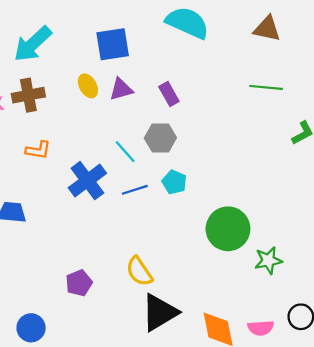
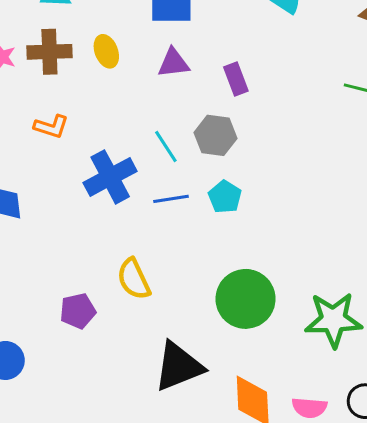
yellow ellipse: (88, 86) -> (106, 51), moved
green circle: (228, 229) -> (246, 299), moved
green star: (268, 260) -> (333, 320), size x1.5
yellow semicircle: (139, 271) -> (134, 279), moved

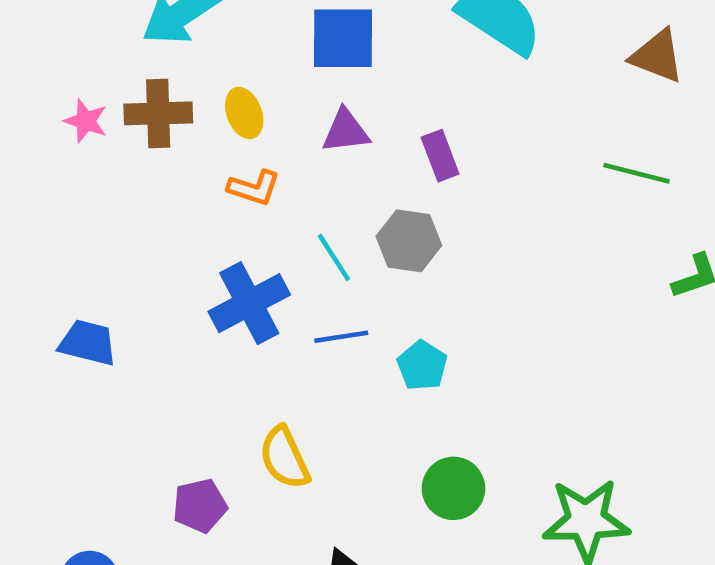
orange L-shape: (51, 127) -> (254, 188), moved
cyan pentagon: (225, 197) -> (422, 366), moved
green circle: (246, 299) -> (453, 488), size x0.7

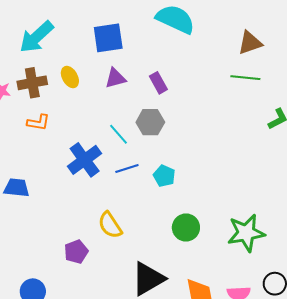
brown triangle: (657, 56) -> (250, 43), moved, turned -32
orange L-shape: (254, 188) -> (38, 122), moved

